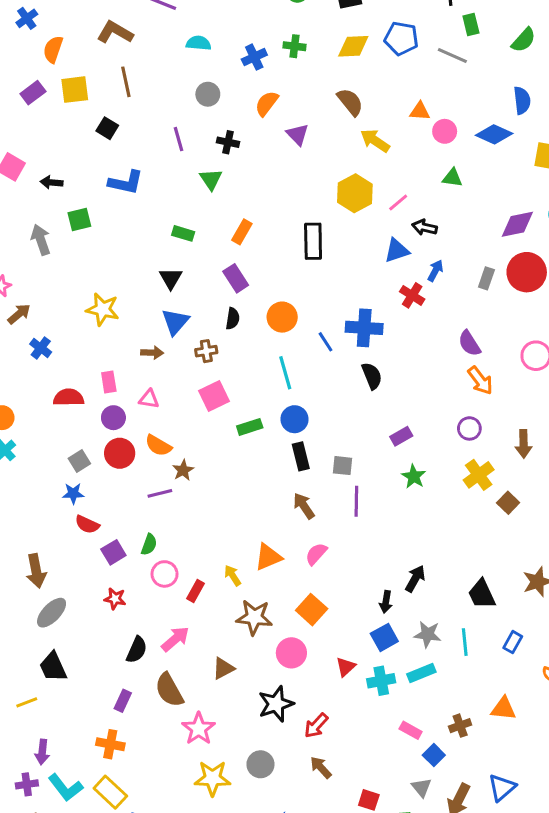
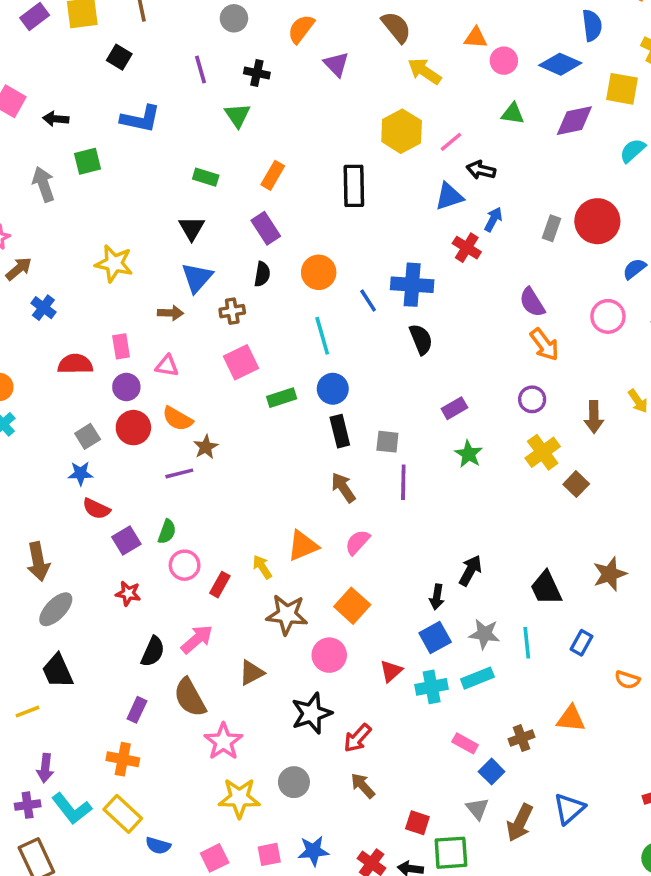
purple diamond: (517, 224) -> (574, 121), moved

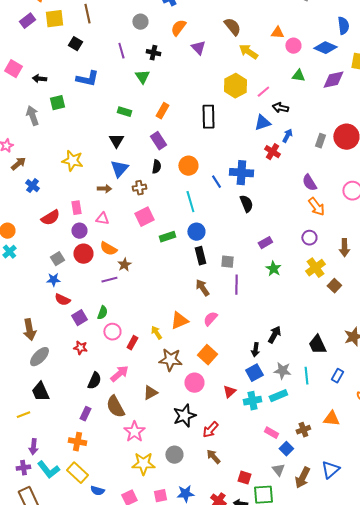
red semicircle: (75, 364) -> (50, 218), turned 150

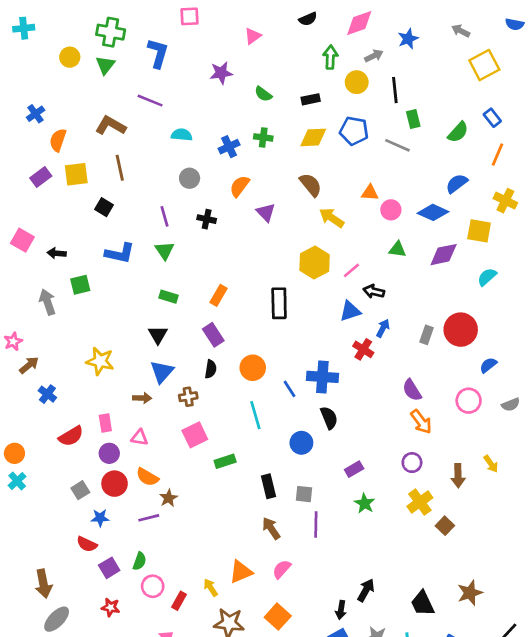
blue semicircle: (343, 26) -> (457, 183), turned -120
green triangle: (142, 77) -> (165, 251), moved
blue circle: (196, 232) -> (301, 443), moved
blue star: (53, 280) -> (100, 518), moved

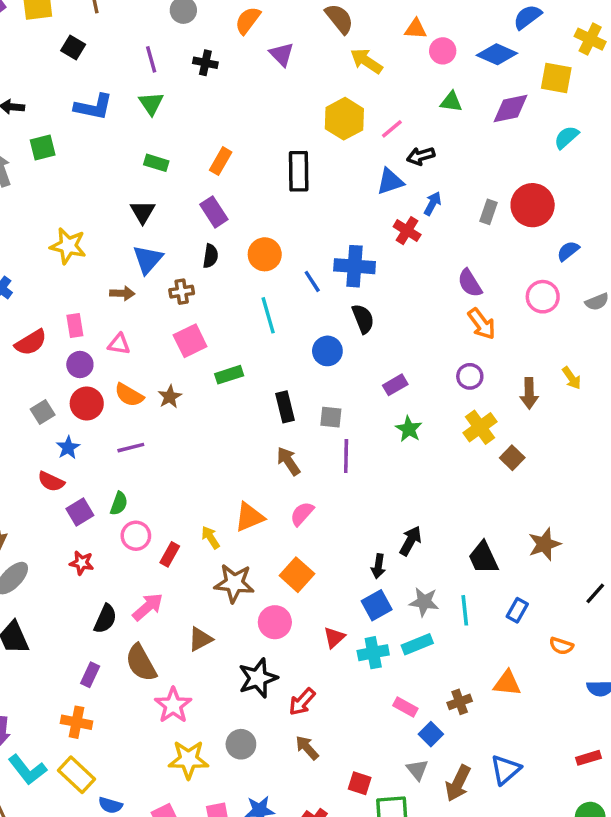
black arrow: (374, 291) -> (421, 156), turned -30
brown star: (168, 498) -> (170, 397), moved
blue star: (100, 518) -> (68, 448), turned -30

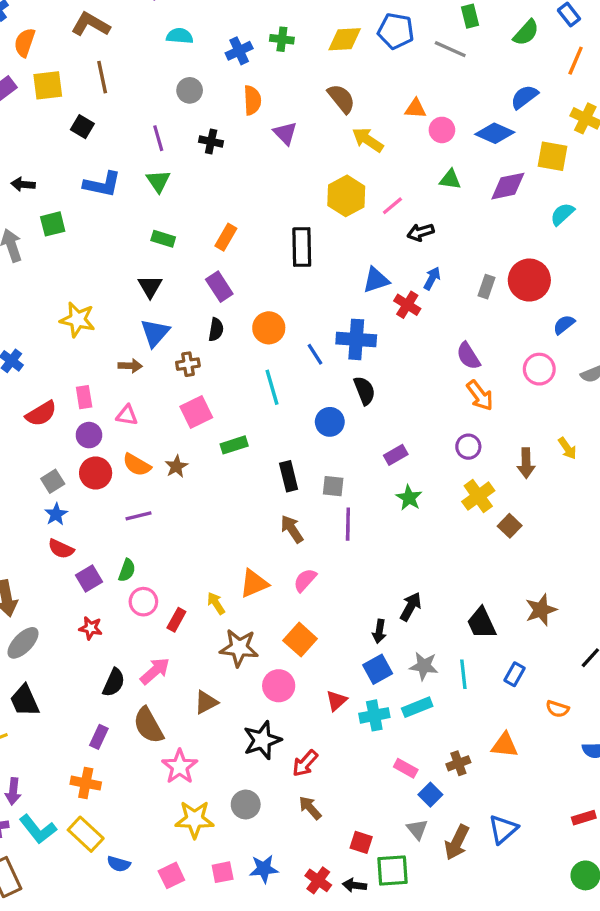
orange semicircle: (248, 20) -> (252, 100), turned 140
blue triangle: (390, 181) -> (376, 280), moved
blue star: (68, 448) -> (56, 514), moved

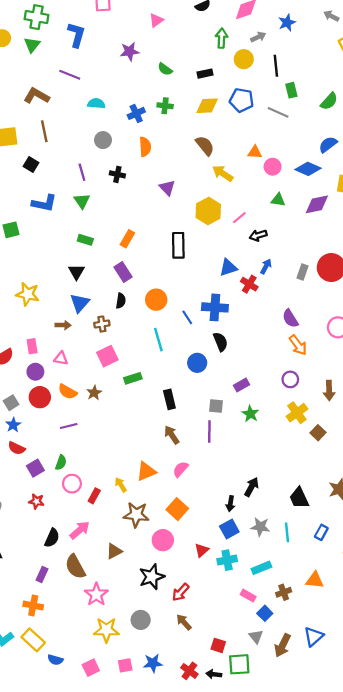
purple triangle: (285, 133) -> (167, 188), moved
gray square: (333, 486) -> (216, 406), moved
cyan rectangle: (417, 707) -> (261, 568), moved

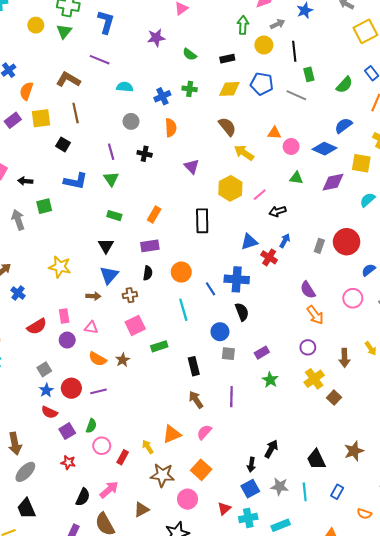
purple rectangle: (123, 272) -> (150, 246), turned -66
red circle: (40, 397) -> (71, 388), moved
gray square: (216, 406) -> (228, 354), moved

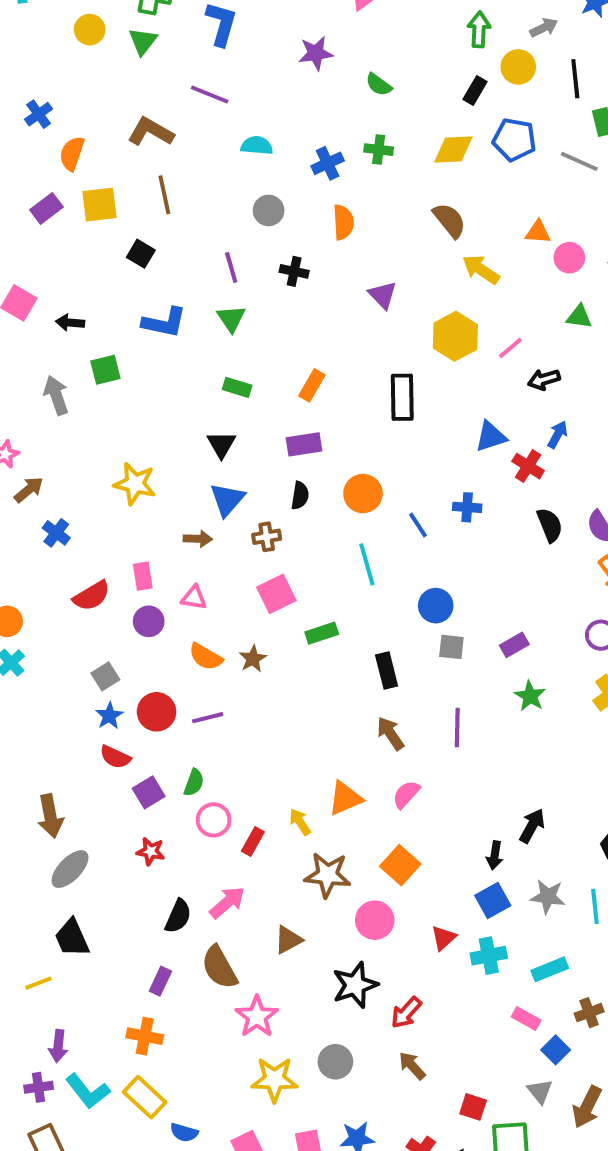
black rectangle: (227, 59) -> (475, 91), moved, turned -48
blue cross: (237, 279) -> (467, 507), size x0.6
black semicircle: (242, 312) -> (550, 525), moved

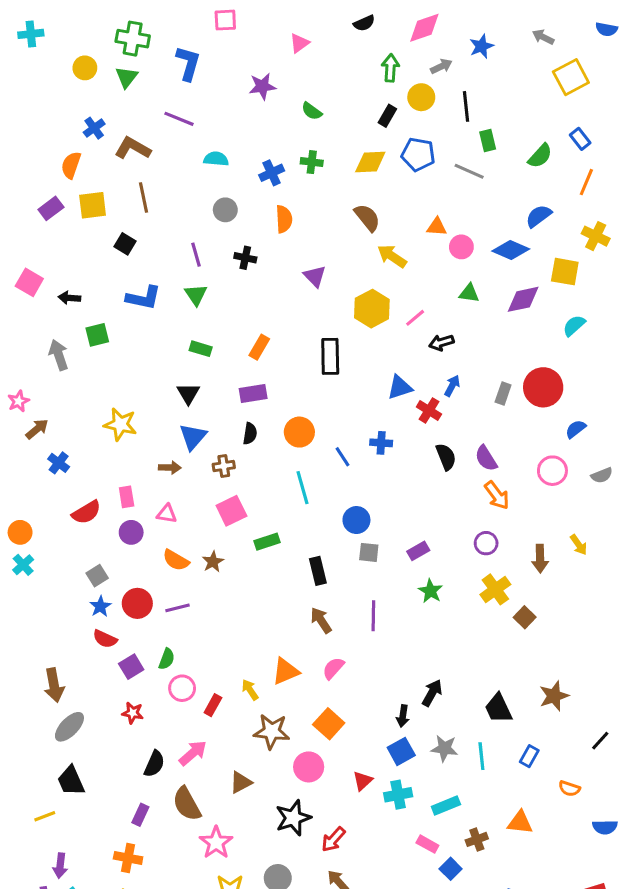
blue cross: (39, 114) -> (94, 128), moved

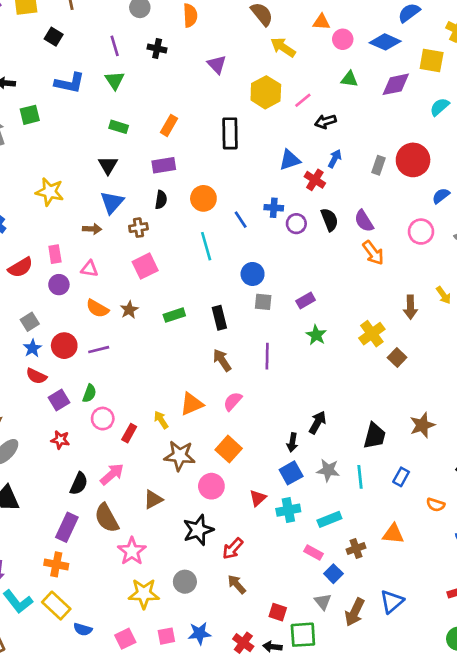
green rectangle: (267, 542) -> (174, 315), moved
purple circle: (486, 543) -> (296, 224), moved
black trapezoid: (498, 708) -> (375, 436), turned -140
purple rectangle: (140, 815) -> (67, 527), size x1.5

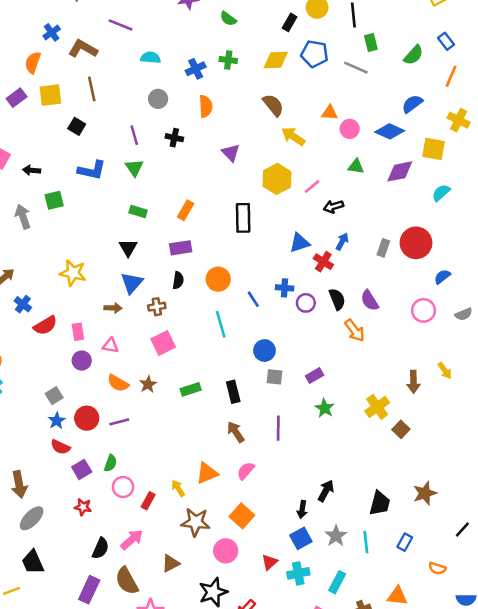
orange arrow: (373, 253) -> (355, 330), moved
red semicircle: (20, 267) -> (45, 325), moved
gray star: (328, 470) -> (336, 536), turned 30
cyan rectangle: (329, 519) -> (337, 582), turned -40

